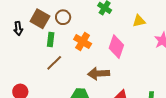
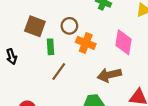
brown circle: (63, 17) -> (69, 26), moved
black arrow: (18, 28) -> (12, 57), moved

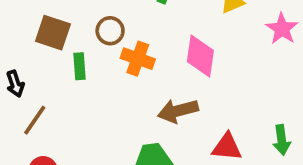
brown line: (59, 72) -> (35, 120), moved

